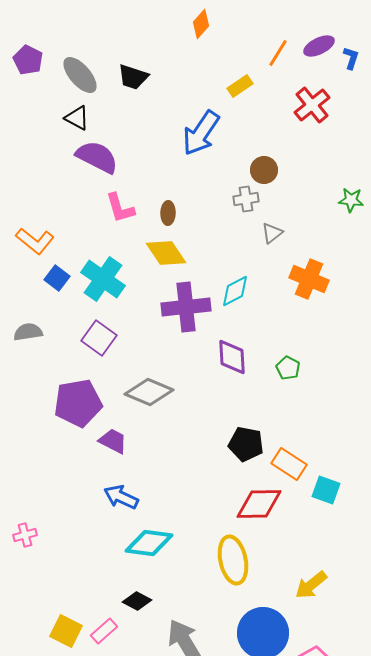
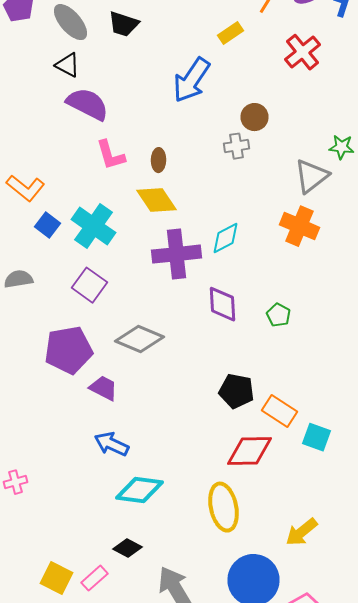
gray triangle: (272, 233) -> (312, 176), moved, size x1.6

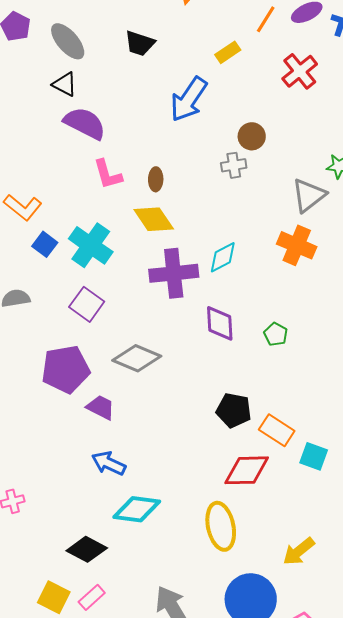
black trapezoid: (124, 24) -> (140, 43), moved
black diamond: (128, 548) -> (87, 549), moved, size x1.4

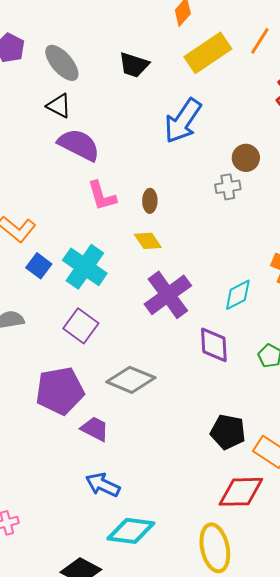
yellow rectangle: (228, 52) -> (208, 53), moved, size x1.8
yellow diamond: (154, 219) -> (148, 241), size x0.7
cyan diamond: (223, 257) -> (238, 295), moved
purple cross: (174, 273) -> (168, 295), turned -30

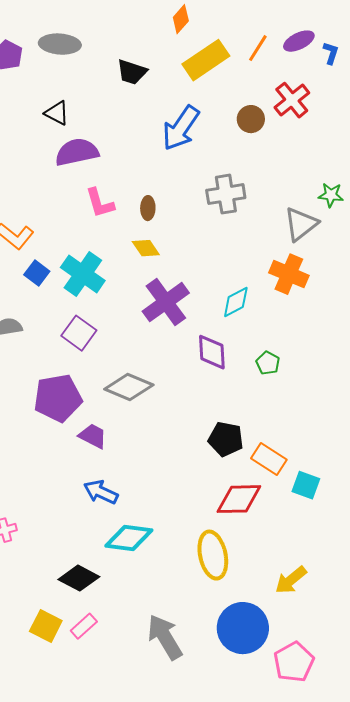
gray ellipse: (62, 63) -> (60, 44), moved, turned -45
purple semicircle: (79, 145) -> (77, 152), turned -39
brown circle: (246, 158) -> (251, 119), moved
gray cross: (228, 187) -> (226, 194), size x1.5

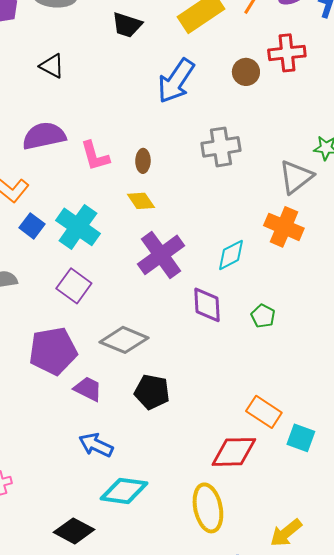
red cross: (292, 100) -> (287, 53), turned 33
purple semicircle: (77, 152) -> (44, 136), moved
black pentagon: (226, 439) -> (152, 392), moved

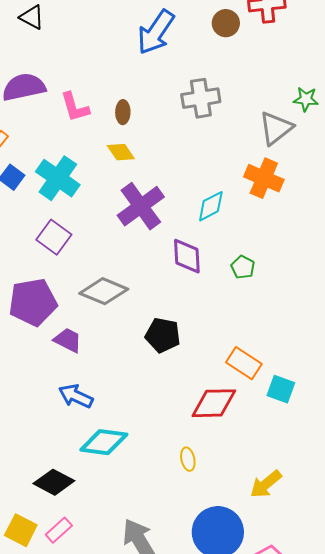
black pentagon: (152, 392) -> (163, 335), moved
yellow ellipse: (208, 508) -> (188, 459), size x0.5

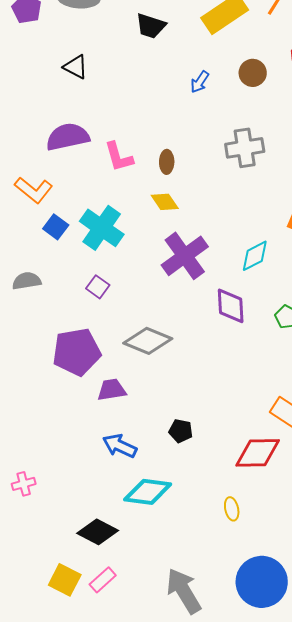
brown circle: (226, 23) -> (253, 73), moved
blue arrow: (156, 32) -> (200, 82), size x0.5
purple square: (54, 237) -> (98, 287), size x0.7
black pentagon: (163, 335) -> (181, 431), moved, size x0.7
purple trapezoid: (68, 340) -> (112, 390), turned -36

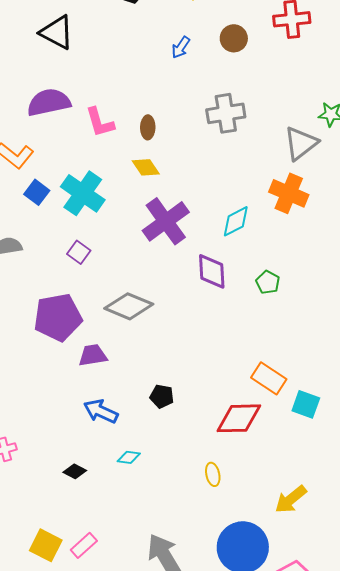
black triangle: (76, 67) -> (57, 32), size x1.4
cyan diamond: (148, 492) -> (129, 457), size x0.5
black diamond: (98, 532) -> (75, 471), moved, size x0.6

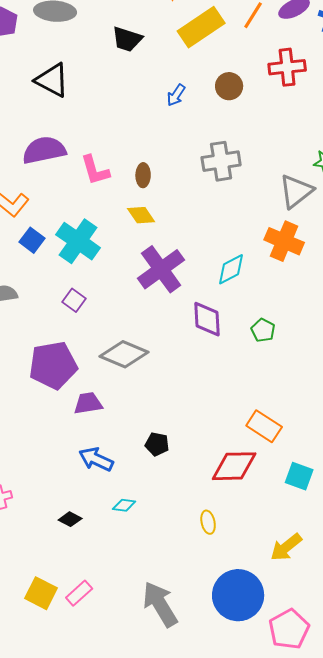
cyan square: (306, 404) -> (299, 476), moved

